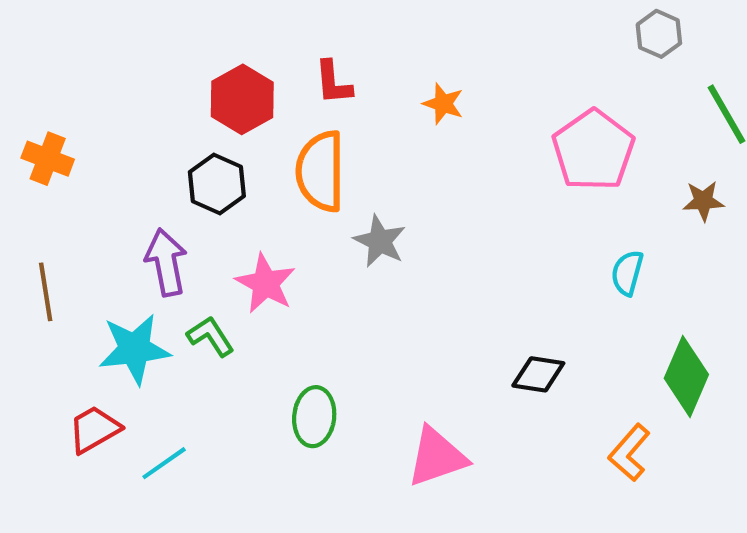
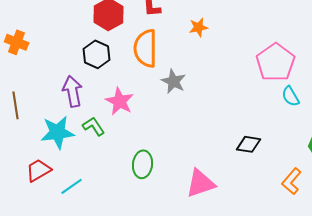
orange star: (443, 104) -> (199, 27), moved, turned -30
pink pentagon: (593, 150) -> (276, 62), moved
cyan semicircle: (627, 273) -> (291, 96), turned -45

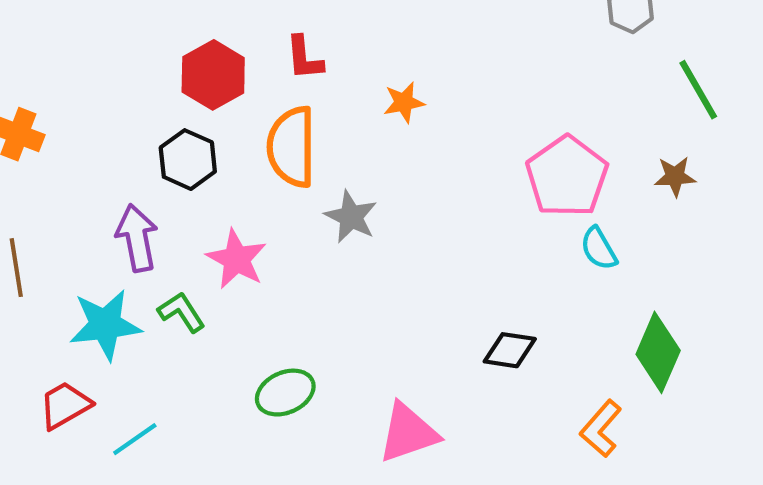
green ellipse: (143, 164) -> (285, 393), turned 60

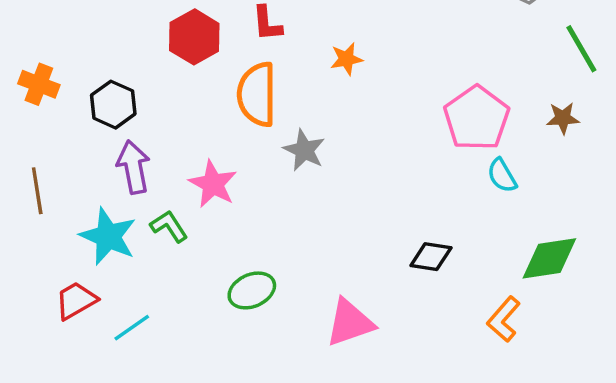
black hexagon: (188, 160) -> (113, 105), moved
cyan star: (105, 325) -> (108, 236), turned 30
green diamond: (658, 352) -> (549, 258), turned 58

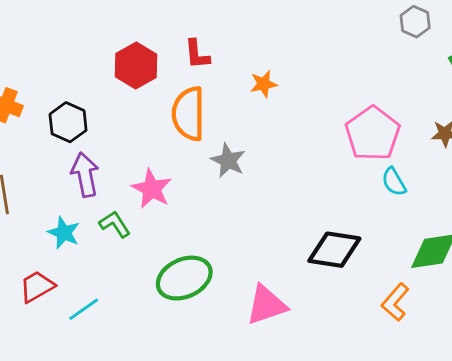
cyan star: (108, 236) -> (64, 233), size x0.7
black diamond: (431, 257) -> (334, 250), size x1.5
green ellipse: (252, 290) -> (184, 278), size x1.4

